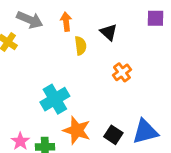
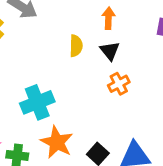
orange arrow: (66, 22) -> (109, 18), moved
black triangle: (109, 32) -> (110, 51), moved

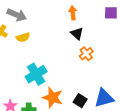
yellow semicircle: (76, 46) -> (23, 37), moved, turned 80

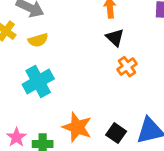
cyan cross: (36, 74) -> (38, 82), moved

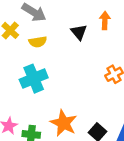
black triangle: (115, 37) -> (79, 32), moved

